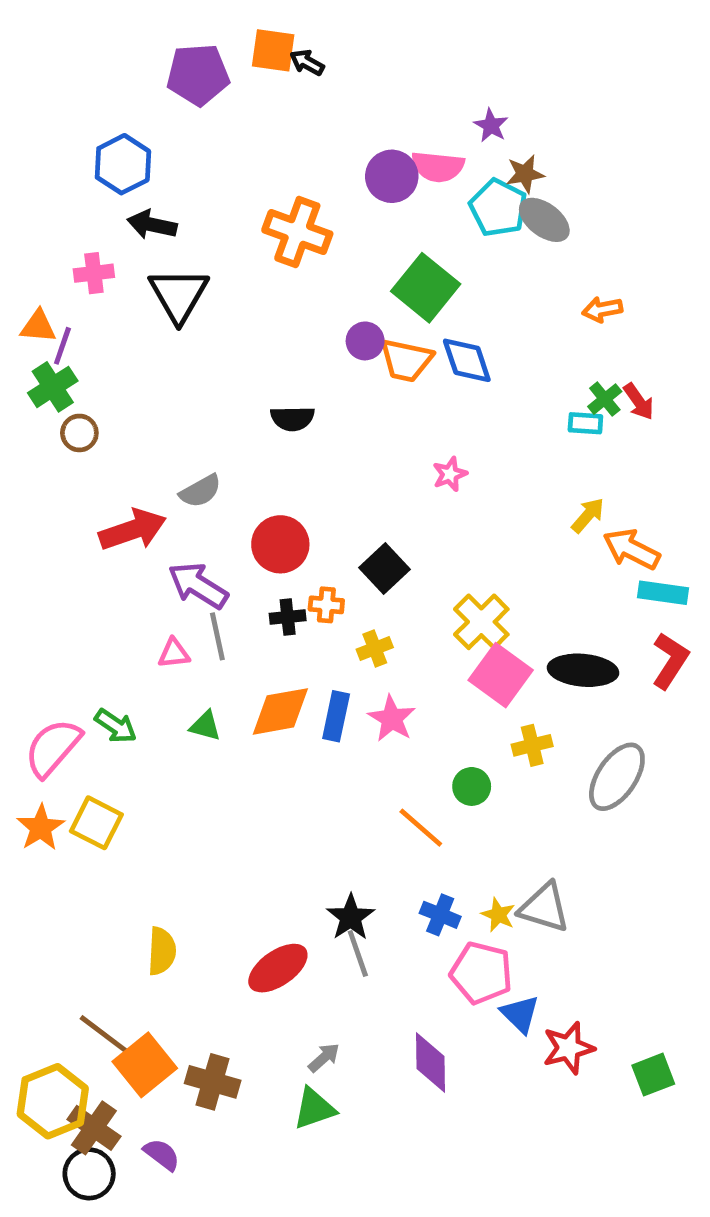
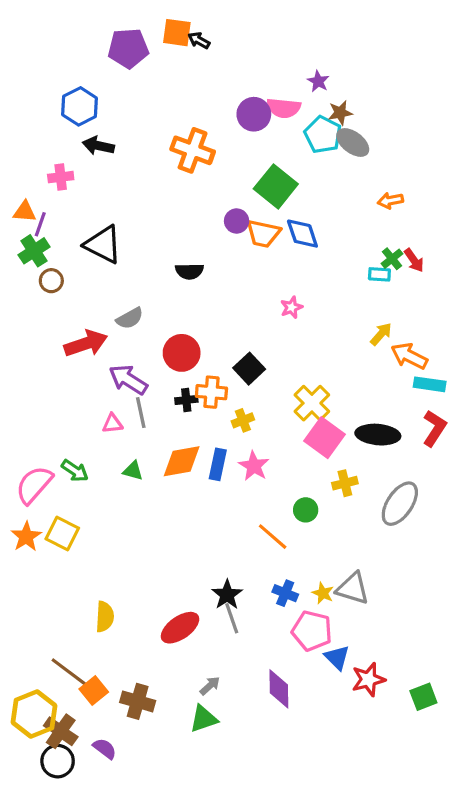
black triangle: (179, 295) -> (103, 245), moved, turned -33
orange cross: (326, 605) -> (211, 392), size x1.4
orange square: (145, 1065) -> (94, 690), size x0.7

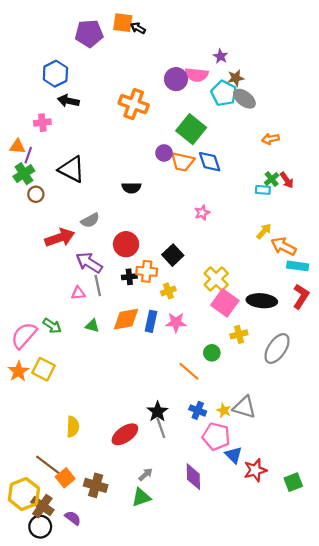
pink star: (254, 466) -> (176, 322), turned -30

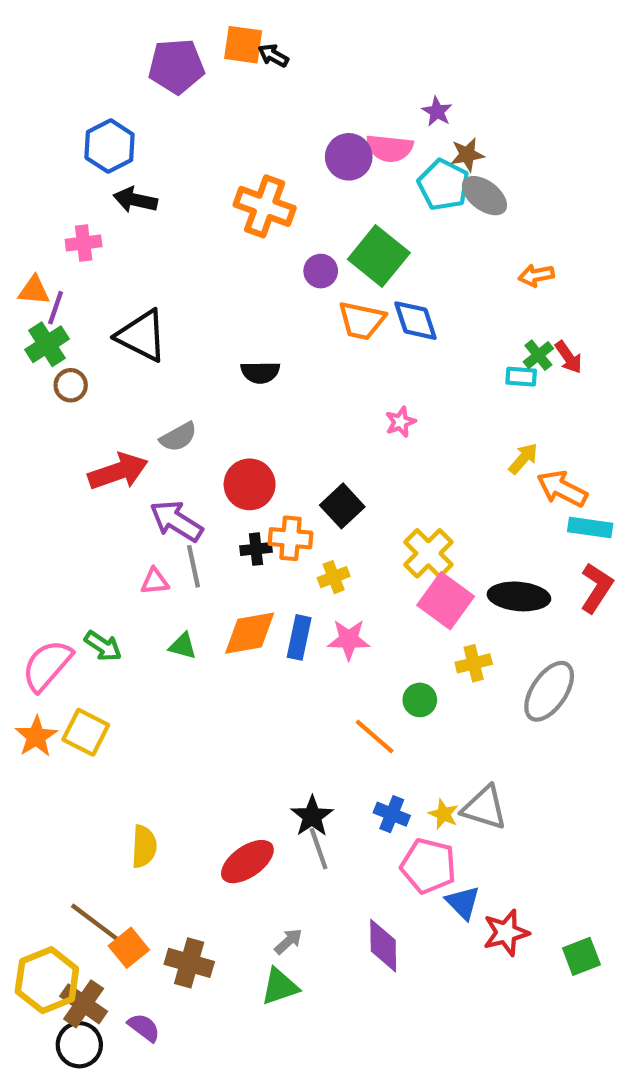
purple circle: (164, 153) -> (321, 271), moved

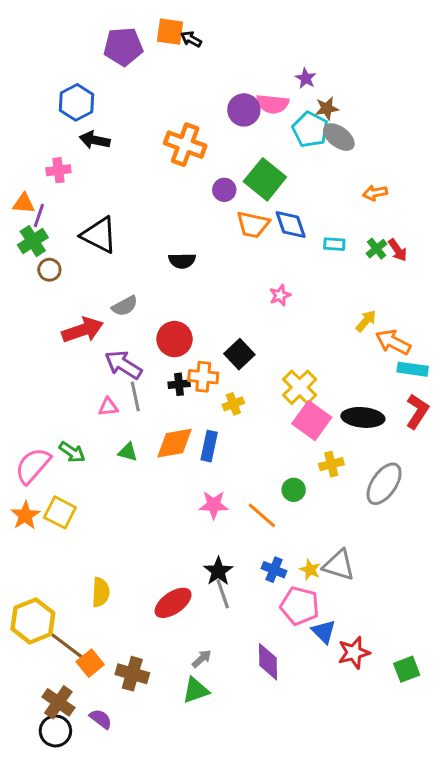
cyan rectangle: (521, 377) -> (334, 244), moved
pink star: (349, 640) -> (214, 505), moved
yellow hexagon: (47, 980) -> (33, 621), moved

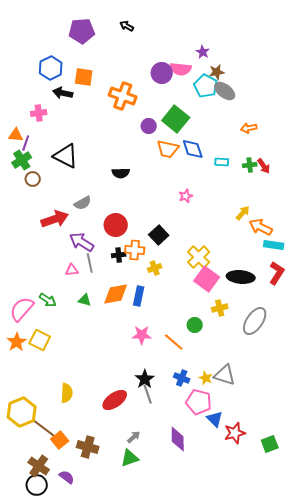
orange square: (170, 32) -> (84, 77), moved
green cross: (377, 249) -> (250, 165), turned 32

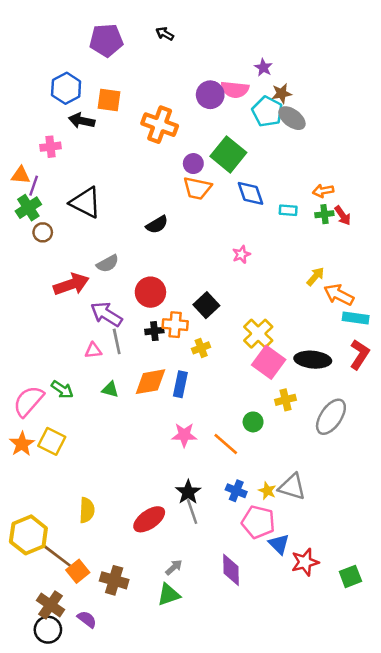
orange arrow: (249, 128) -> (323, 191), moved
orange trapezoid: (168, 149) -> (197, 188), moved
black semicircle: (121, 173) -> (157, 225), turned -30

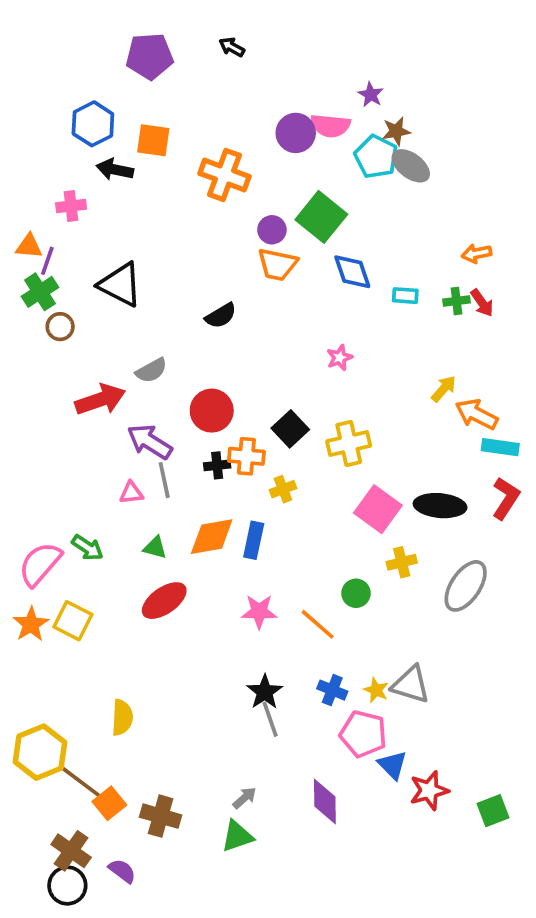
orange arrow: (323, 191) -> (477, 254), moved
yellow cross: (258, 334) -> (349, 443), moved, turned 32
red ellipse: (149, 519) -> (164, 601), moved

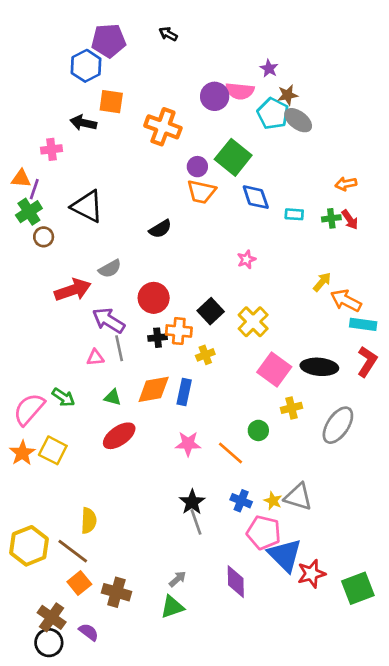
blue hexagon: (93, 124) -> (86, 66), moved
yellow cross: (349, 443) -> (253, 322), turned -32
blue triangle: (393, 765) -> (285, 555), size x1.6
brown line: (80, 781) -> (73, 551), moved
green square: (493, 811) -> (358, 588), size x1.4

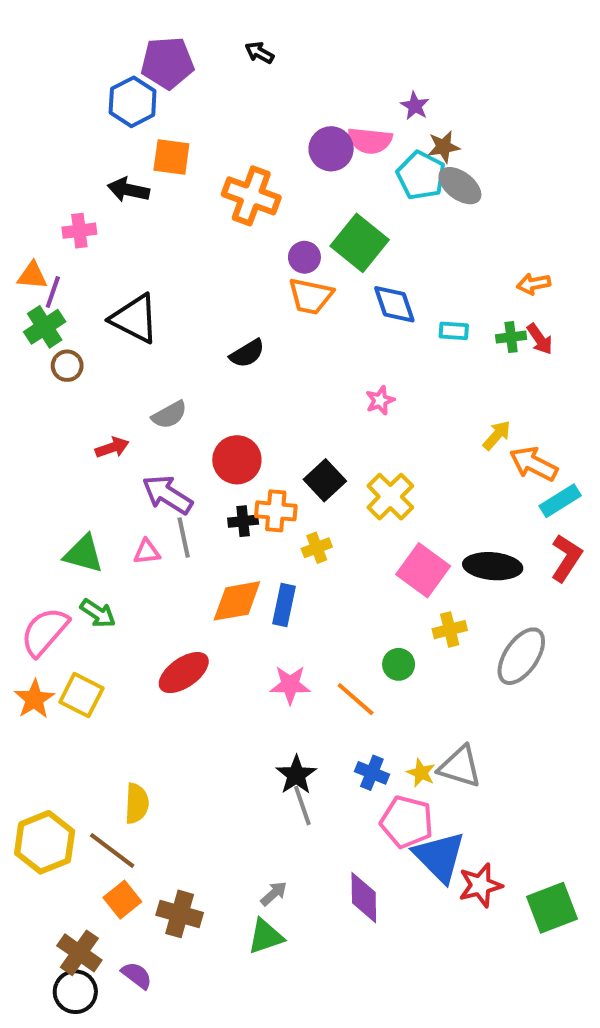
red arrow: (73, 290) -> (112, 448), size x0.6
cyan rectangle: (363, 324) -> (560, 501), turned -40
green triangle: (113, 397) -> (83, 554), moved, size x1.5

